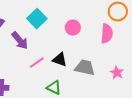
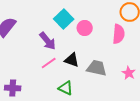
cyan square: (37, 19) -> (64, 19), moved
purple arrow: (20, 41) -> (48, 41), moved

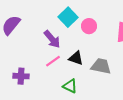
purple cross: (13, 88) -> (21, 76), moved

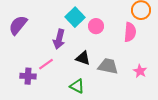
purple arrow: (52, 39) -> (59, 39), turned 54
pink line: (53, 61) -> (46, 64), moved

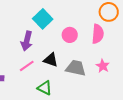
pink circle: (96, 26) -> (70, 35), moved
pink line: (46, 64) -> (27, 66), moved
pink star: (140, 71) -> (103, 66), moved

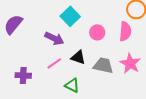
purple arrow: (27, 41) -> (54, 38), turned -78
pink star: (103, 66) -> (130, 63), size x1.5

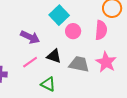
cyan square: (70, 16) -> (59, 15), moved

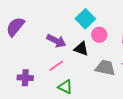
black triangle: (54, 56) -> (81, 49), moved
green triangle: (48, 84) -> (65, 87), moved

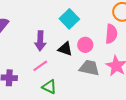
pink circle: (99, 35) -> (85, 45), moved
purple arrow: (56, 41) -> (40, 41), turned 66

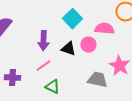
pink semicircle: (111, 34) -> (104, 29), moved, turned -90
gray trapezoid: (89, 68) -> (98, 80), moved

